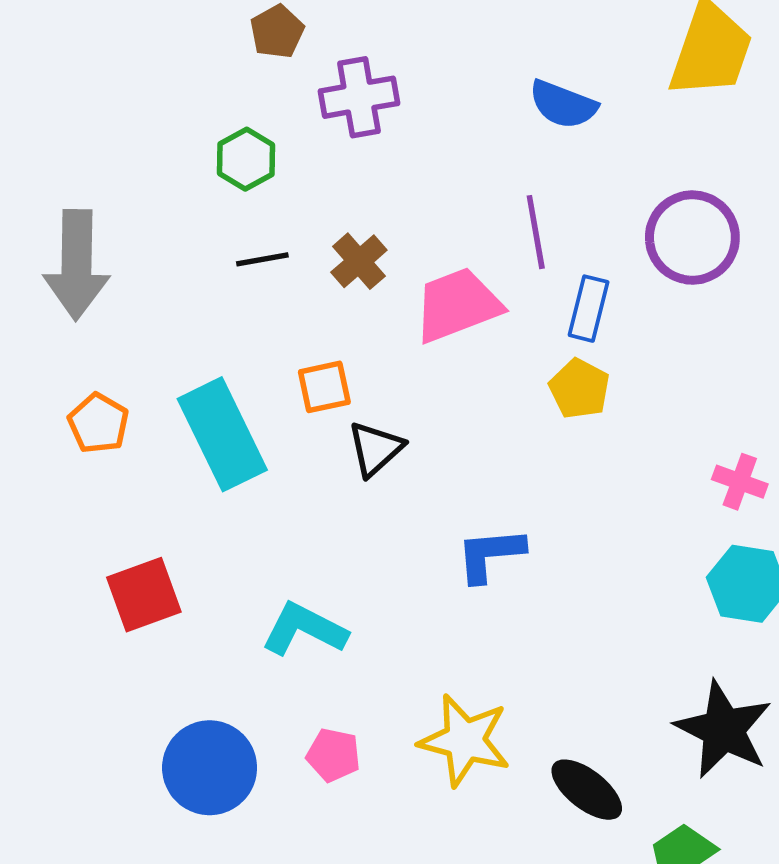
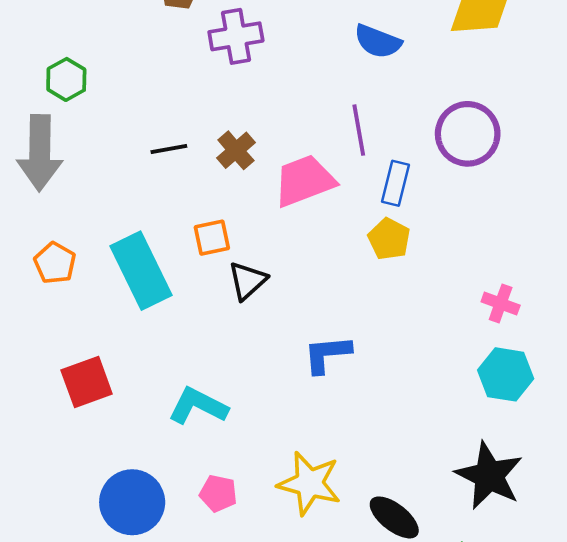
green hexagon: (246, 159) -> (66, 79), moved

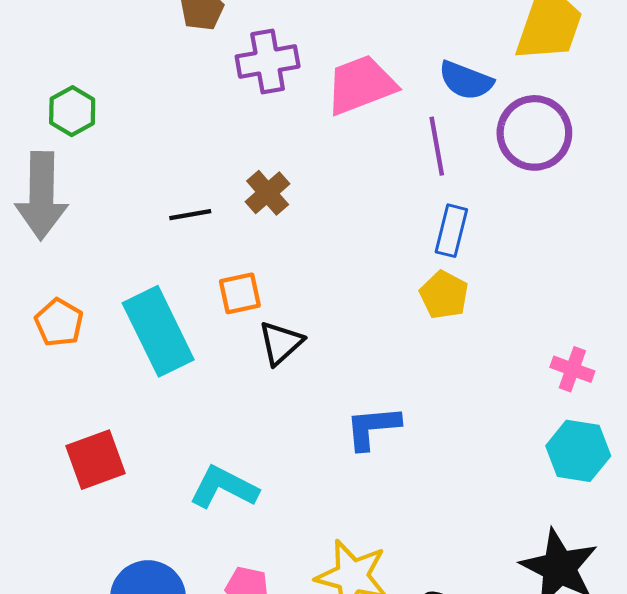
blue semicircle: (378, 41) -> (466, 80), moved
purple line: (359, 130) -> (437, 146), moved
purple circle: (468, 134) -> (534, 133), moved
black line: (169, 149) -> (190, 215), moved
pink trapezoid: (304, 181) -> (361, 85), moved

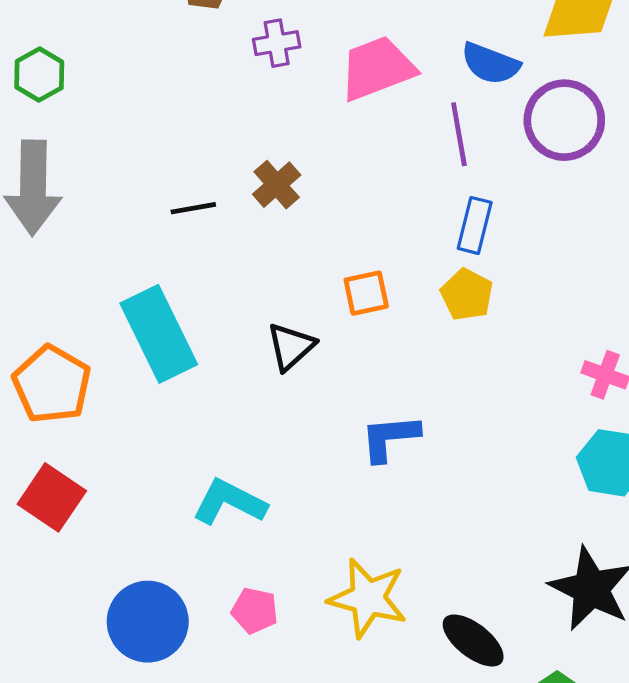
purple cross: (268, 62) -> (277, 43), size x0.7
green hexagon: (72, 111) -> (39, 75), moved
orange square: (240, 293) -> (366, 293), moved
orange pentagon: (59, 323) -> (52, 384), moved, size x1.5
red square: (95, 460) -> (52, 497), moved, turned -36

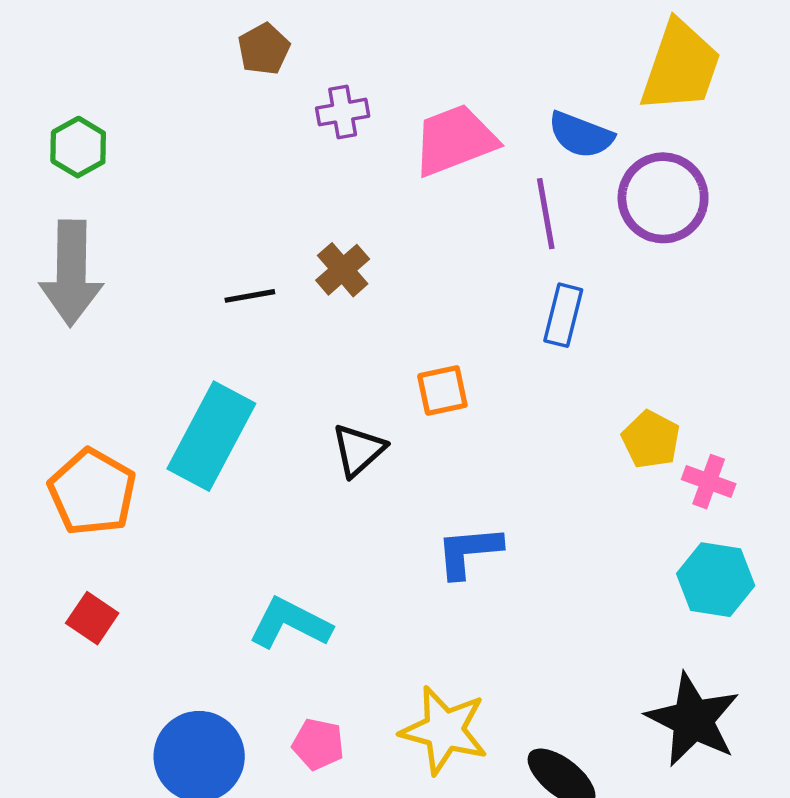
yellow pentagon: (467, 295) -> (651, 440), moved
cyan rectangle: (159, 334) -> (211, 436), turned 54
red square: (52, 497) -> (92, 618), size x0.7

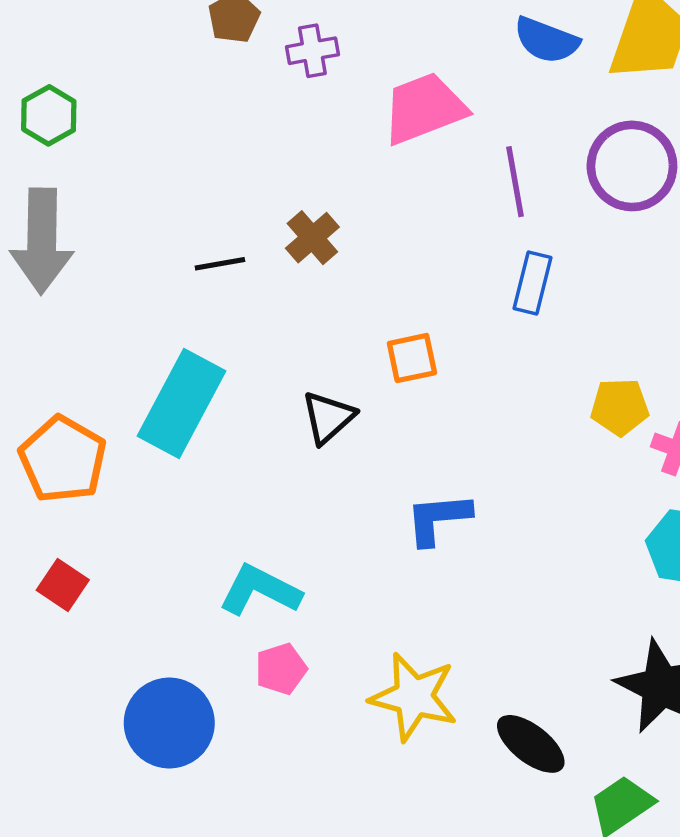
purple cross: (343, 112) -> (312, 51), moved
blue semicircle: (581, 135) -> (546, 40), moved
yellow pentagon: (651, 440) -> (620, 407), turned -30
pink pentagon: (318, 744) -> (281, 669), moved, turned -30

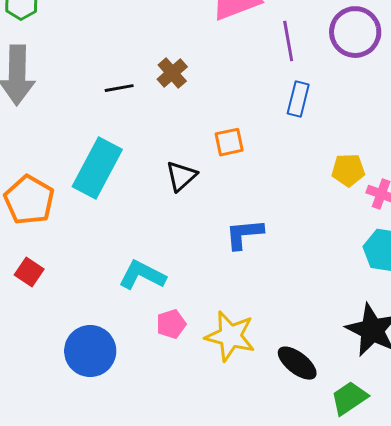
pink pentagon: (281, 669) -> (171, 324), moved

